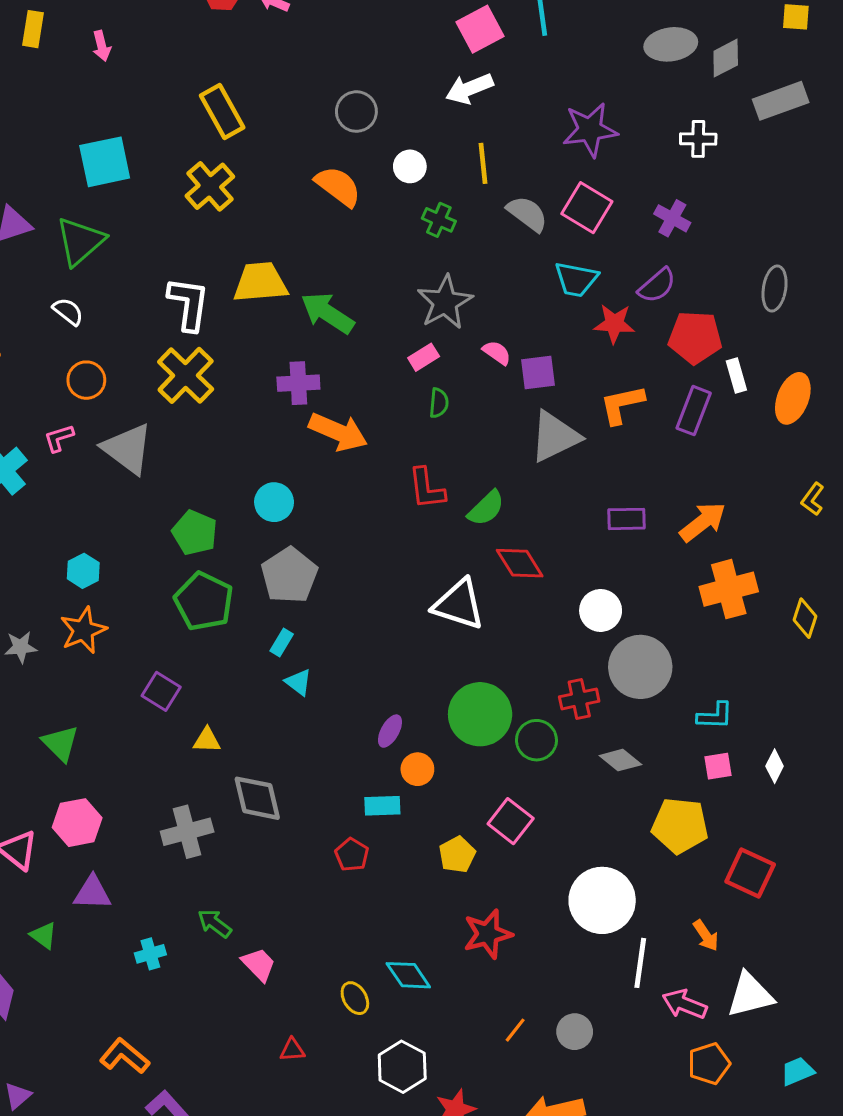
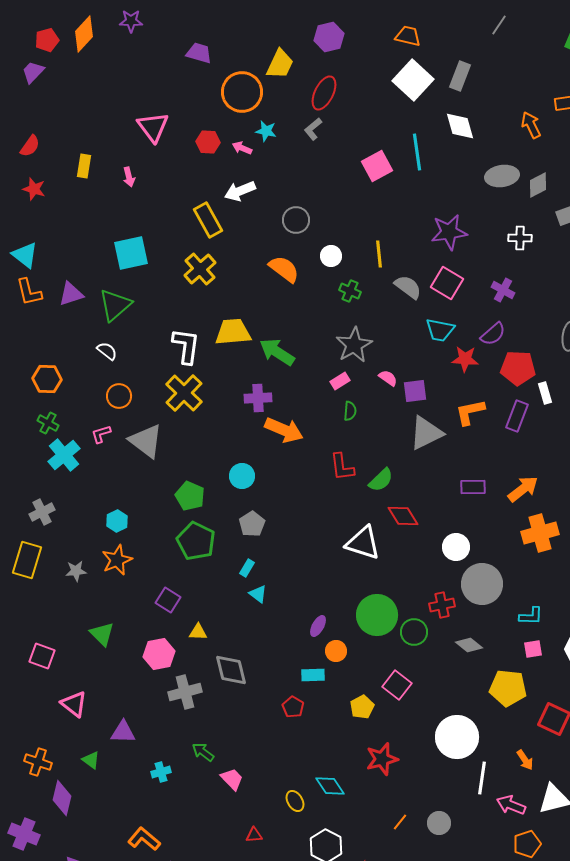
white arrow: (469, 89) -> (240, 191), moved
gray pentagon: (289, 575) -> (252, 524), size x0.7
pink hexagon: (77, 823) -> (159, 654), moved

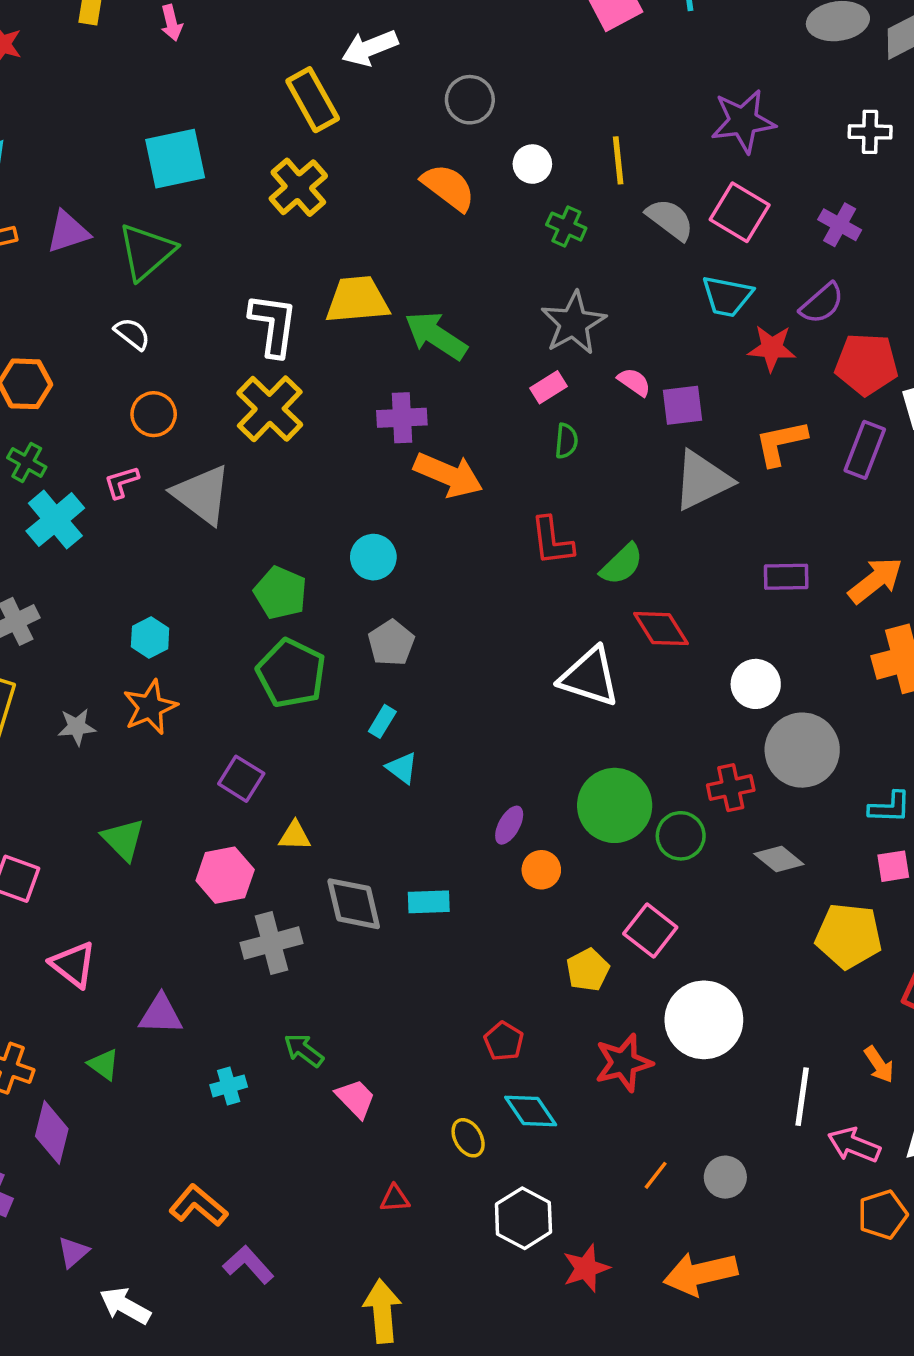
cyan rectangle: (313, 675) -> (429, 902), moved
red pentagon: (293, 707) -> (504, 1041), moved
white circle: (457, 737) -> (704, 1020), moved

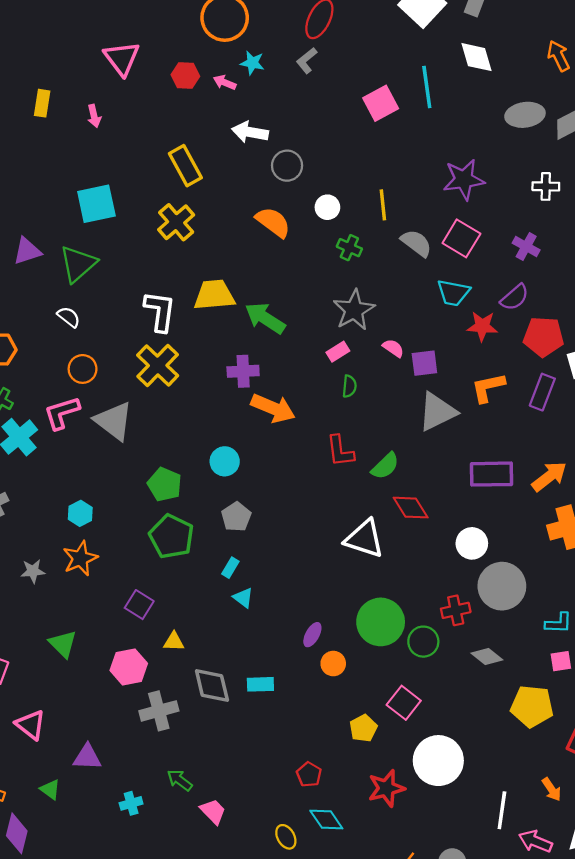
white arrow: (370, 48) -> (250, 132), moved, turned 32
pink L-shape: (121, 482) -> (62, 413), size x1.6
purple rectangle: (786, 577) -> (491, 474), size x1.5

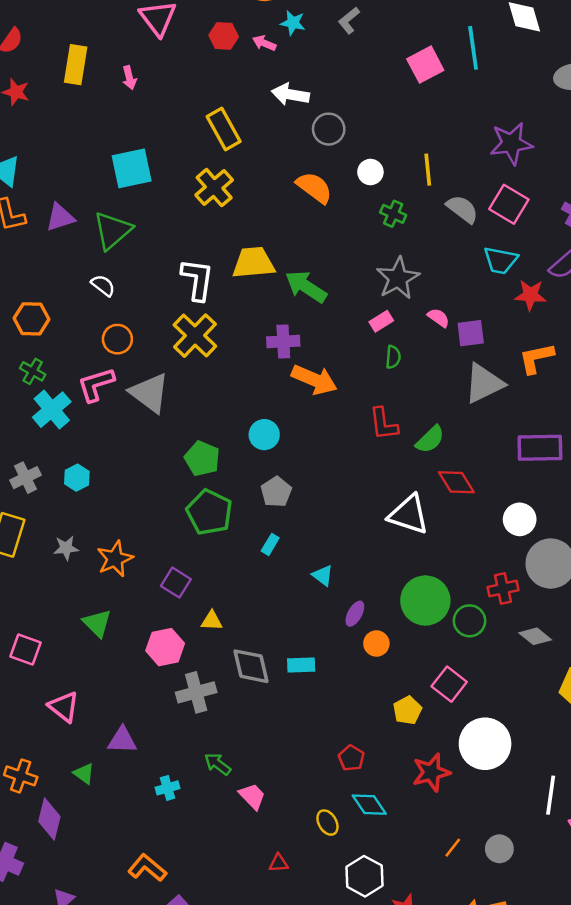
yellow rectangle: (42, 103) -> (76, 65), size x1.4
cyan hexagon: (80, 513) -> (77, 478), moved
orange star: (80, 558) -> (115, 559), moved
cyan triangle: (243, 598) -> (323, 575), moved

